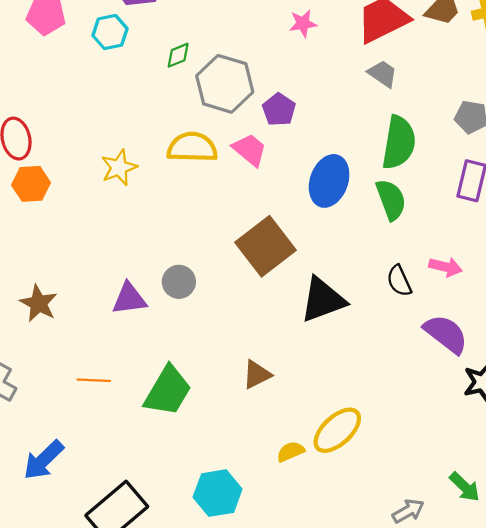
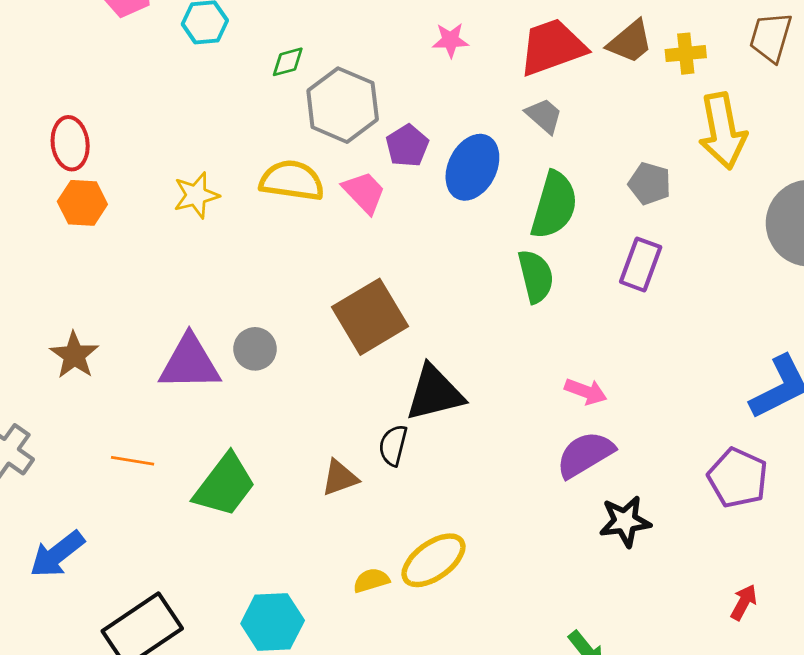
blue ellipse: (329, 181) -> (472, 167), moved
pink arrow: (445, 267) -> (586, 391), moved
black semicircle: (399, 281) -> (393, 445), moved, turned 32
purple triangle: (129, 299) -> (190, 363), size x1.4
purple semicircle: (446, 334) -> (585, 454), turned -75

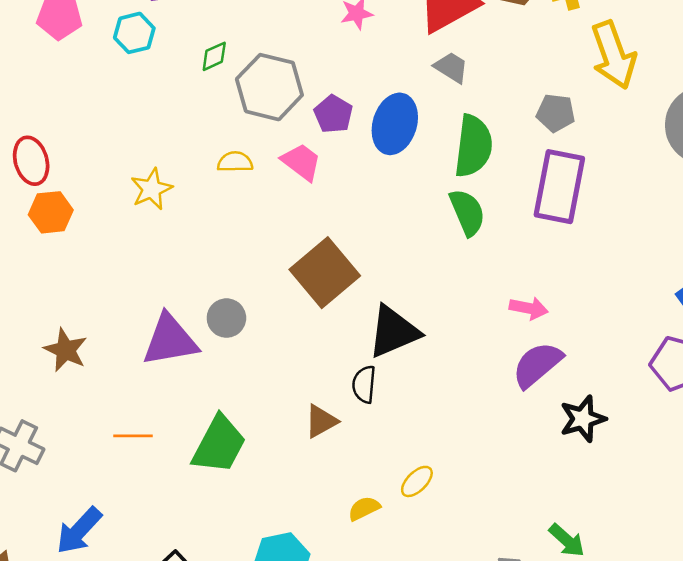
yellow semicircle: (292, 181) -> (235, 162), size x0.6
purple rectangle: (641, 264) -> (559, 187), size x1.5
yellow ellipse: (433, 560) -> (417, 481), size x0.6

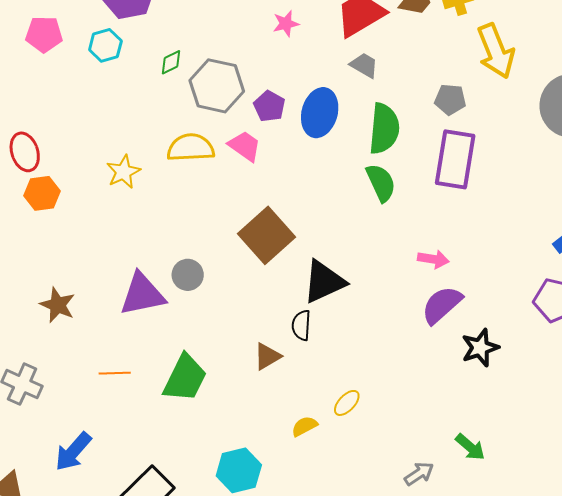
yellow semicircle: (235, 162) -> (191, 148), size x1.6

